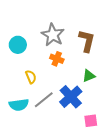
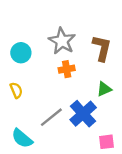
orange cross: (57, 59) -> (67, 69), turned -32
yellow semicircle: (31, 77) -> (16, 90), moved
cyan semicircle: (19, 105) -> (22, 138), moved, turned 48

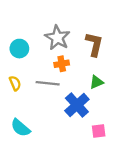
gray line: (51, 117) -> (48, 83), moved, turned 45

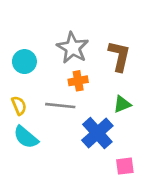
cyan semicircle: (20, 128) -> (26, 137), moved

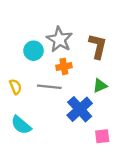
cyan circle: (24, 62) -> (33, 51), moved
cyan semicircle: (26, 137) -> (21, 125), moved

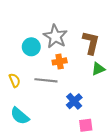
green triangle: (100, 86) -> (98, 69), moved
blue cross: (80, 109) -> (74, 101), size x0.7
pink square: (102, 136) -> (86, 125), moved

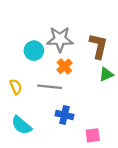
gray star: (55, 36) -> (60, 39), turned -30
orange cross: (60, 61) -> (64, 66), turned -32
blue cross: (74, 101) -> (64, 115), moved, turned -35

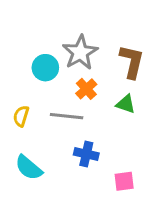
gray star: (60, 39) -> (80, 52), turned -30
green triangle: (106, 74) -> (126, 104), moved, turned 42
yellow semicircle: (16, 87) -> (21, 116), turned -140

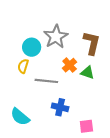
orange cross: (86, 89) -> (70, 65), moved
yellow semicircle: (21, 116) -> (23, 66), moved

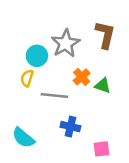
brown L-shape: (92, 43) -> (105, 35), moved

